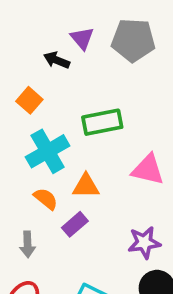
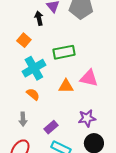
black arrow: (57, 60) -> (39, 18), turned 56
orange triangle: (86, 186) -> (66, 86), moved
purple rectangle: (75, 224) -> (51, 127), moved

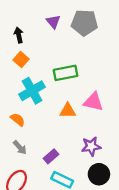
black arrow: (39, 18) -> (19, 35), moved
orange semicircle: (33, 94) -> (18, 120), moved
gray arrow: (23, 119) -> (20, 147), turned -40

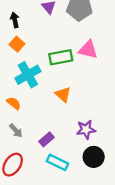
pink triangle: (93, 102) -> (88, 50), moved
orange triangle: (68, 111) -> (63, 94), turned 42

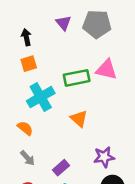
orange square: (17, 44) -> (29, 64), turned 32

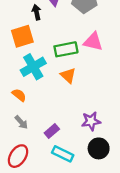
black arrow: (26, 37) -> (37, 12), moved
orange square: (29, 64) -> (22, 36), size x1.5
orange triangle: (79, 119) -> (68, 75), moved

